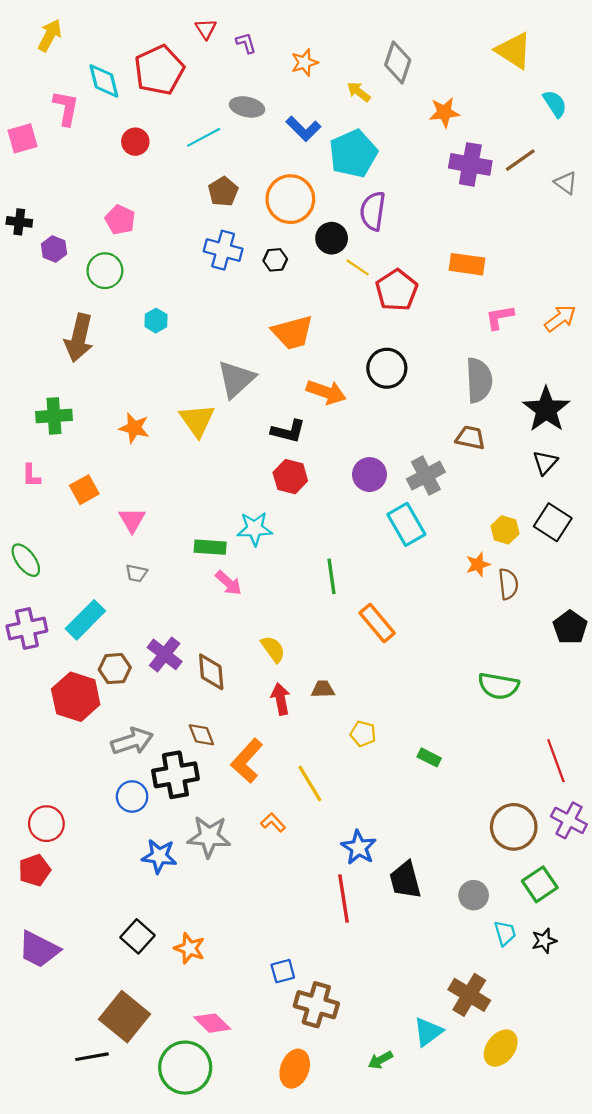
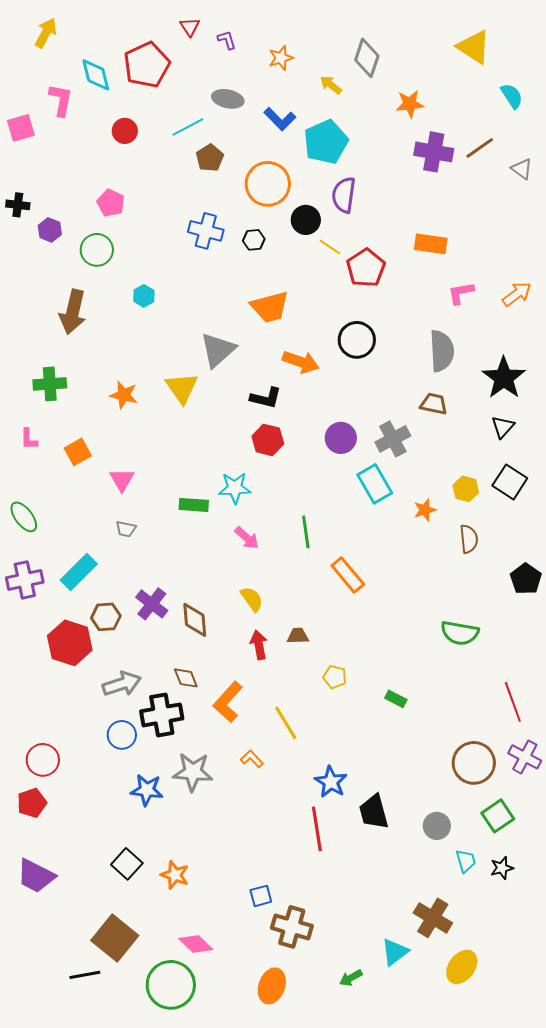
brown pentagon: (223, 192) -> (210, 158), moved
orange star: (478, 564) -> (425, 510), moved
pink arrow: (229, 583) -> (247, 538), moved

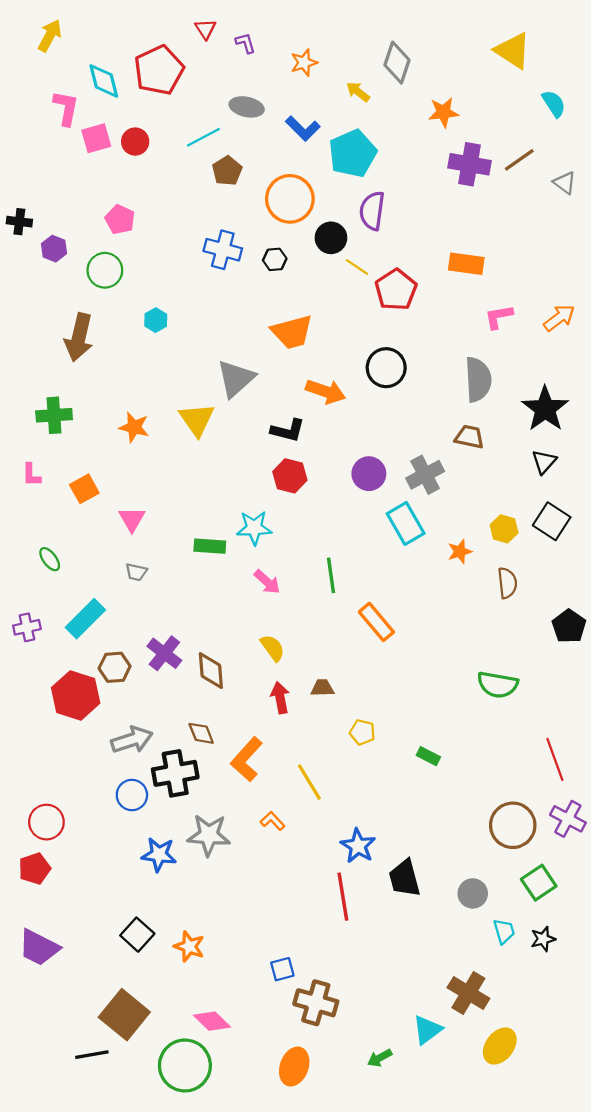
pink square: (21, 128) -> (96, 138), moved
green ellipse: (24, 517) -> (50, 559), moved, size x0.7
purple cross: (25, 580) -> (27, 627), size x0.7

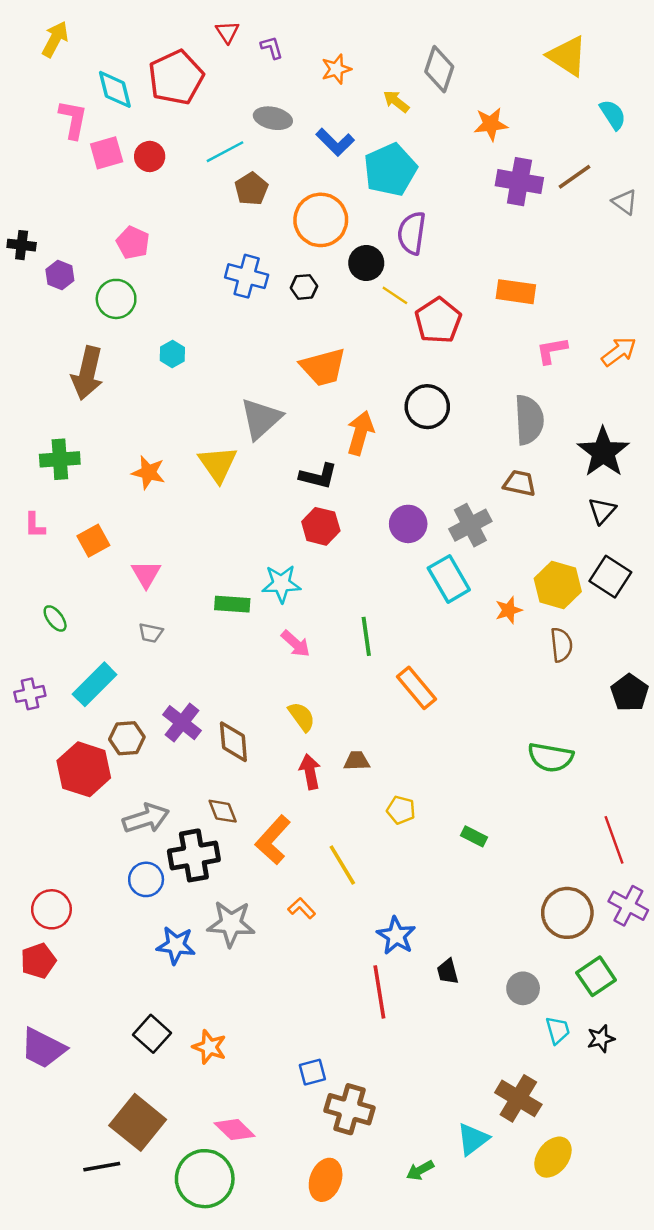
orange arrow: (326, 391) -> (360, 433), turned -93
yellow hexagon: (504, 529) -> (558, 585), size x1.5
black trapezoid: (405, 878) -> (448, 972), size x0.6

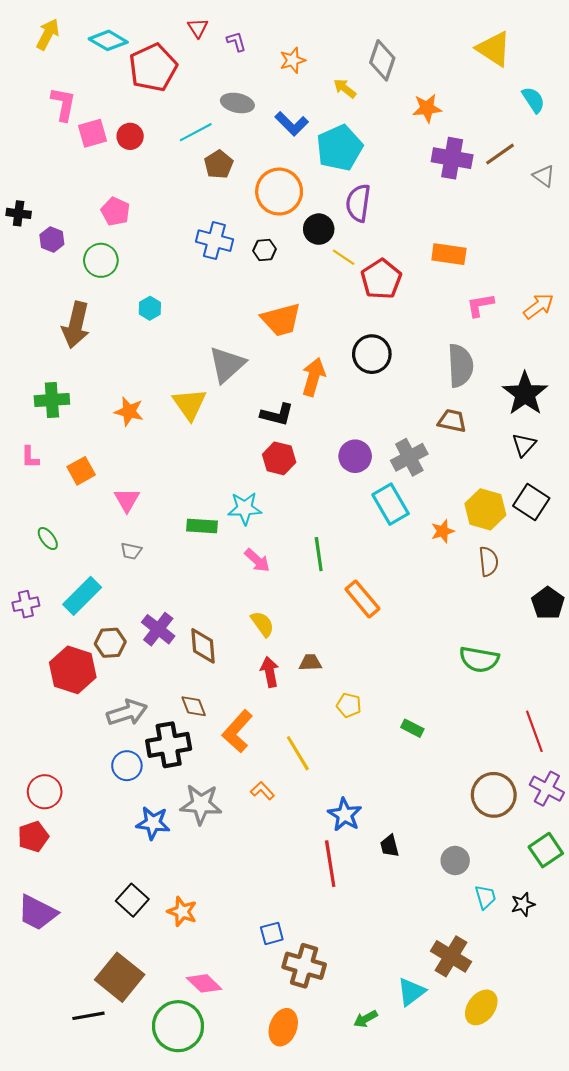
cyan diamond: (115, 89) -> (108, 40), moved, turned -45
green square: (596, 976) -> (546, 850), moved

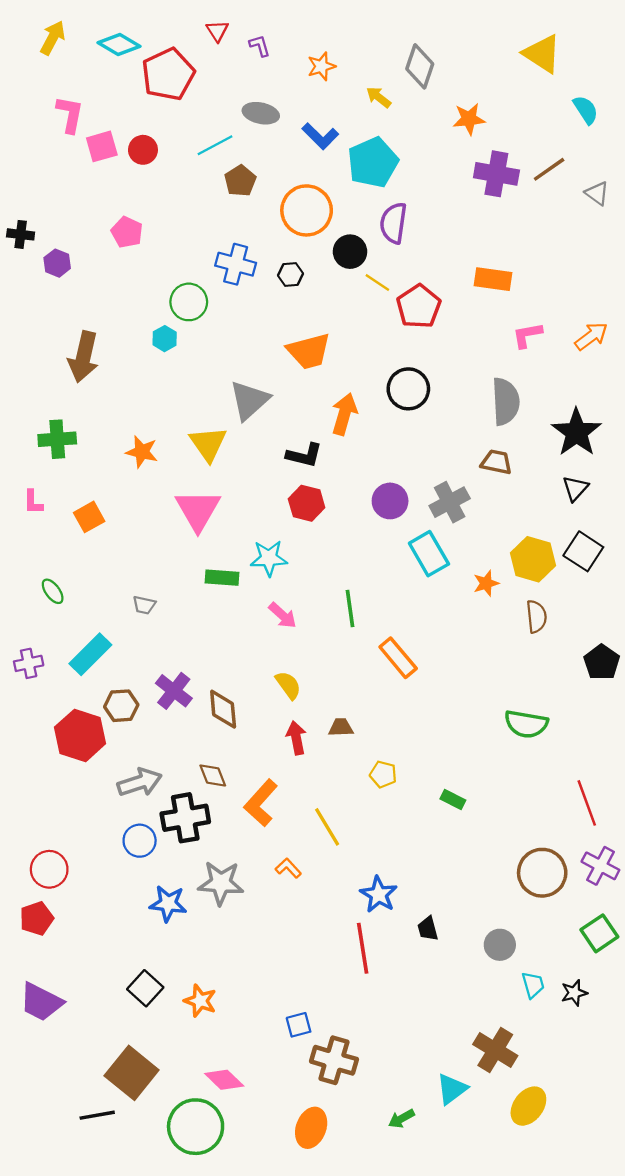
green circle: (101, 260) -> (189, 302), moved
pink triangle: (127, 500) -> (198, 510), moved, size x1.6

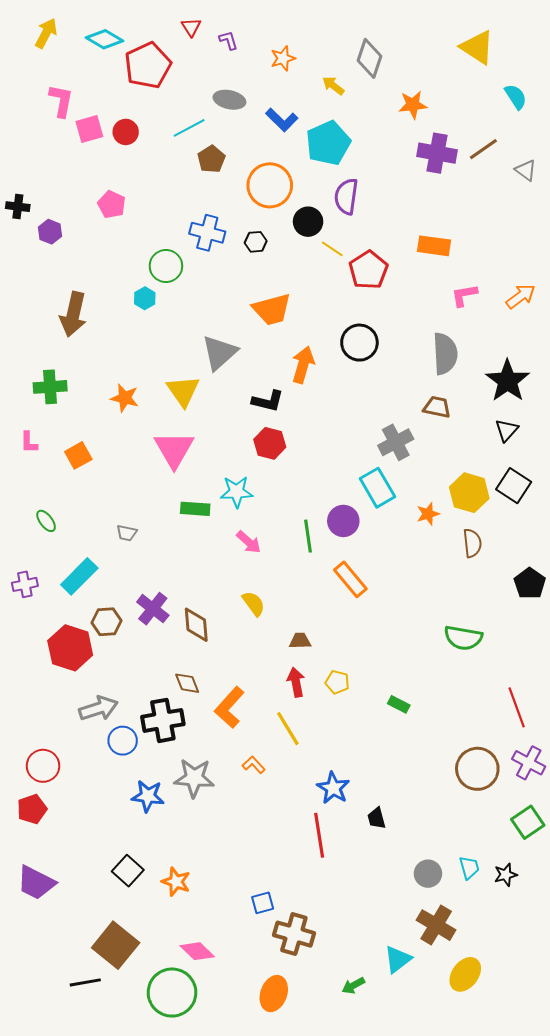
purple circle: (390, 501) -> (343, 521), moved
red arrow: (296, 738) -> (296, 682), moved
gray arrow: (140, 782) -> (98, 708), moved
gray circle: (500, 945) -> (428, 874), moved

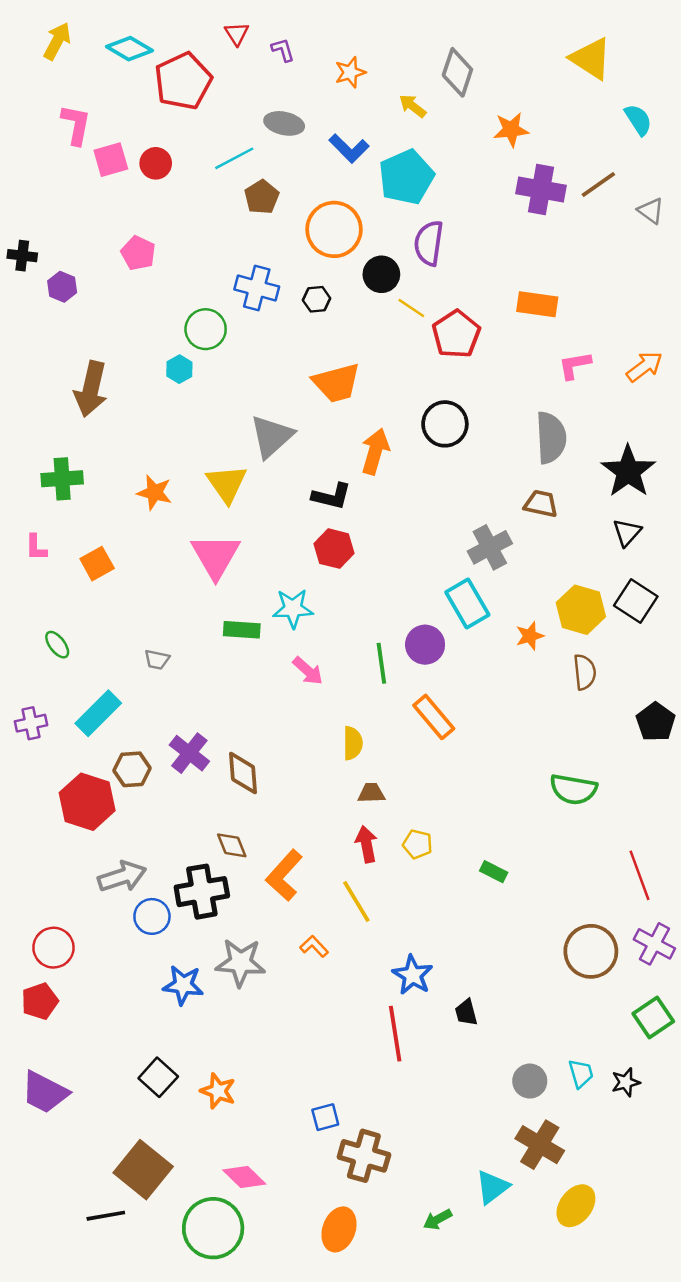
yellow semicircle: (254, 604) -> (353, 743), moved, turned 36

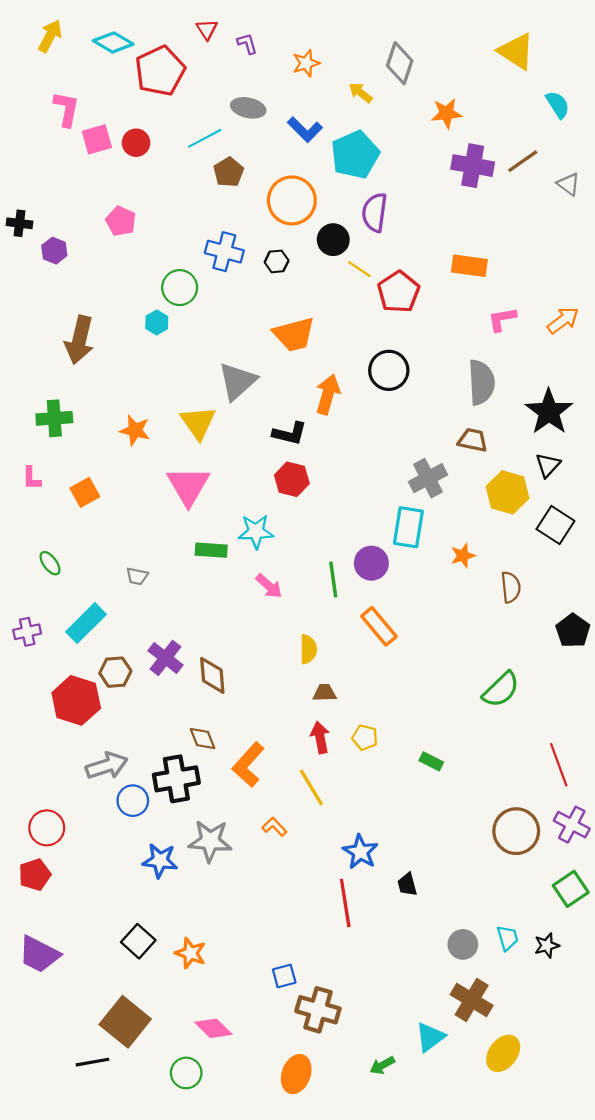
cyan rectangle: (467, 603) -> (408, 527), turned 39
yellow hexagon: (581, 610) -> (508, 492), moved
green semicircle: (573, 789) -> (501, 690), turned -54
green circle: (213, 1228) -> (186, 1073), size x0.6

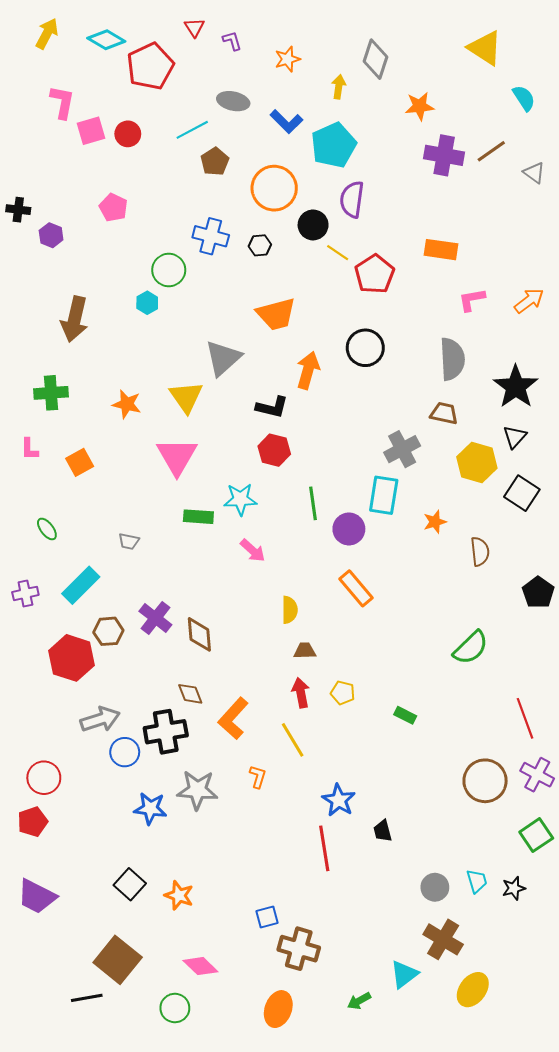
yellow arrow: (360, 93) -> (339, 87), turned 60
green line: (333, 580) -> (313, 503), moved
orange L-shape: (274, 827) -> (258, 777), turned 60

